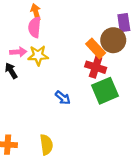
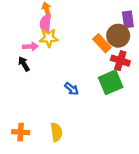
yellow star: (38, 55) -> (49, 38), moved
red cross: (96, 67) -> (120, 61), moved

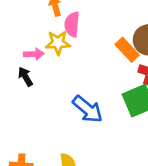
pink semicircle: (46, 24) -> (72, 24), moved
blue arrow: (72, 89) -> (88, 109), size x1.6

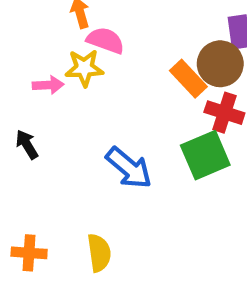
pink semicircle: (72, 24) -> (106, 40), turned 105
black arrow: (25, 77) -> (27, 144), moved

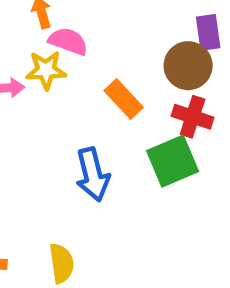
orange rectangle: (188, 79) -> (124, 99), moved
blue arrow: (129, 168) -> (93, 174), turned 36

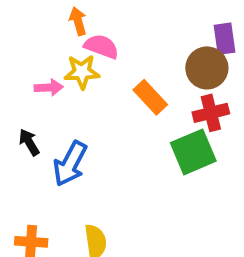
red cross: (193, 117) -> (211, 113), turned -32
blue arrow: (93, 174) -> (70, 164), moved, turned 42

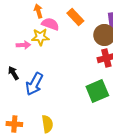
orange rectangle: (150, 97) -> (75, 17), moved
green square: (193, 152) -> (97, 91), moved

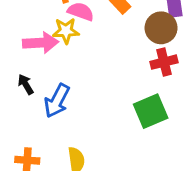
pink arrow: (23, 45) -> (41, 43), size x1.6

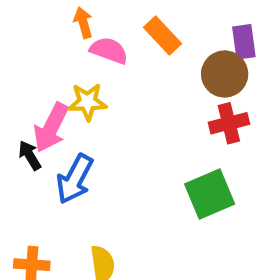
yellow star: (66, 31) -> (88, 102), moved
pink arrow: (41, 43) -> (51, 128), moved, turned 120

